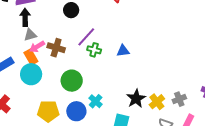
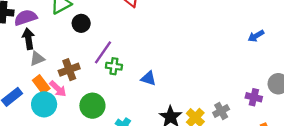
pink arrow: (37, 47) -> (58, 89), moved, turned -98
brown cross: (56, 48) -> (69, 70), turned -30
blue triangle: (123, 51) -> (148, 78), moved, turned 32

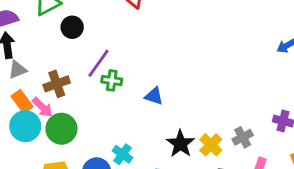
green circle: (92, 106) -> (61, 129), moved

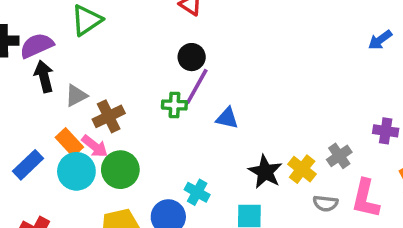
black circle: (72, 27) -> (192, 57), moved
purple line: (99, 63) -> (197, 86), moved
gray triangle: (17, 70) -> (76, 96), moved

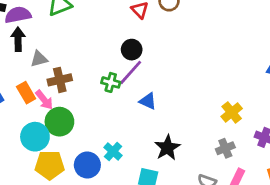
yellow cross: (302, 169) -> (232, 112), moved
cyan circle: (76, 171) -> (35, 137), moved

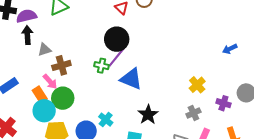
black circle: (132, 50) -> (117, 39), size x1.5
orange rectangle: (26, 93) -> (40, 95), moved
blue triangle: (148, 101) -> (131, 79), size x1.6

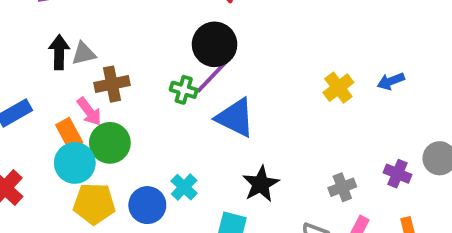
black arrow: (27, 35) -> (59, 52), moved
blue arrow: (230, 49) -> (391, 81), moved
yellow cross: (197, 85) -> (338, 88), moved

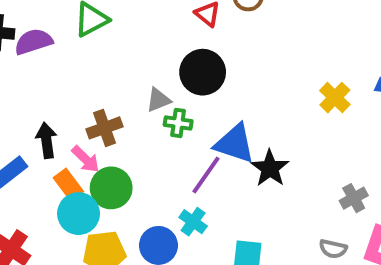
black arrow: (59, 52) -> (46, 140), moved
gray triangle: (84, 54) -> (158, 100), moved
purple line: (212, 76) -> (206, 175), moved
black star: (261, 184) -> (270, 168), moved

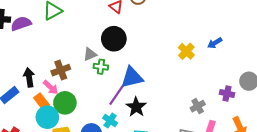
blue triangle: (235, 144) -> (132, 77), turned -30
black star: (270, 168) -> (136, 107), moved

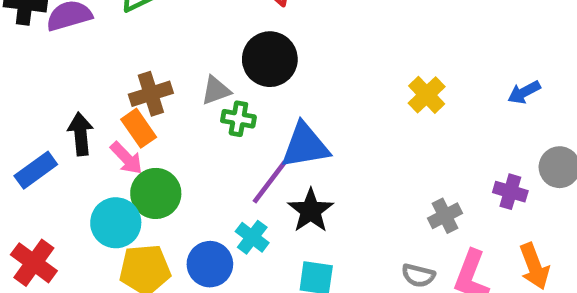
blue arrow: (215, 43) -> (524, 92), moved
brown cross: (61, 70) -> (151, 94), moved
orange rectangle: (42, 101) -> (139, 128), moved

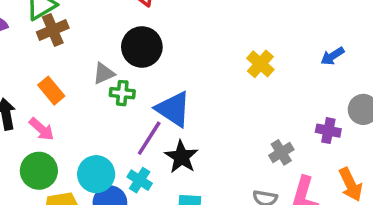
brown cross: (151, 94) -> (53, 30), moved
orange rectangle: (139, 128) -> (51, 91), moved
blue triangle: (305, 146) -> (173, 109), turned 48
green circle: (156, 193) -> (39, 171), moved
cyan circle: (116, 223) -> (96, 174), moved

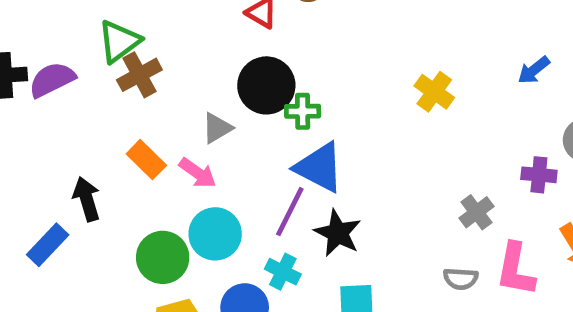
green cross: (122, 93) -> (303, 111), moved
pink arrow: (42, 129) -> (198, 173), moved
green circle: (39, 171) -> (163, 257), moved
cyan circle: (96, 174) -> (215, 234), moved

